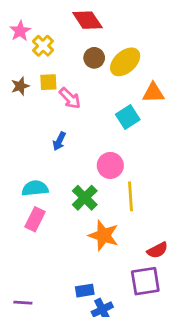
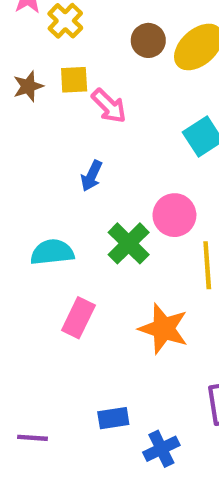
green cross: (85, 198) -> (129, 243), moved
pink rectangle: (35, 219) -> (78, 318), moved
blue rectangle: (85, 291) -> (113, 418), moved

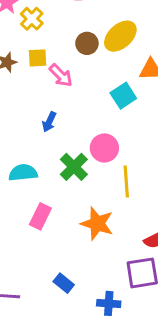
brown circle: (148, 40) -> (87, 43), moved
blue rectangle: (113, 418) -> (64, 283), turned 48
blue cross: (161, 449) -> (109, 303), moved, turned 30

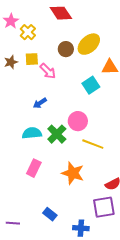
blue arrow: (49, 122) -> (40, 103), turned 32
cyan semicircle: (23, 173) -> (32, 133), moved
yellow line: (126, 181) -> (93, 144), turned -65

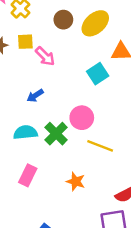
brown circle: (66, 49) -> (63, 20), moved
orange star: (73, 173) -> (76, 181), size x0.7

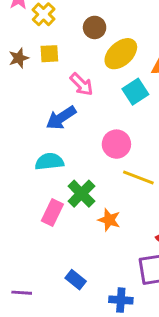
yellow ellipse: (95, 23) -> (121, 54), moved
pink arrow: (45, 56) -> (81, 84), moved
blue arrow: (35, 96) -> (61, 118), size x1.5
green cross: (56, 134) -> (81, 194), moved

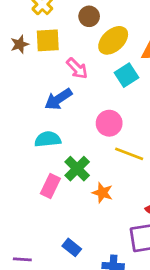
yellow square: (49, 54) -> (48, 40), size x1.4

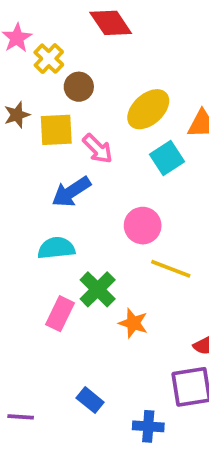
brown circle: (89, 16) -> (79, 87), moved
yellow square: (48, 40) -> (56, 130), moved

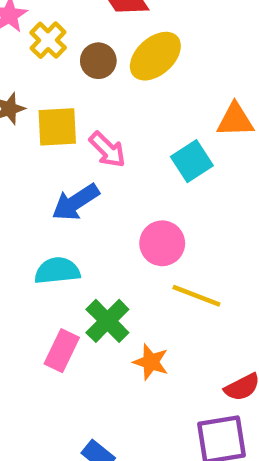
brown circle: (79, 87) -> (98, 61), moved
yellow ellipse: (148, 109) -> (155, 56), moved

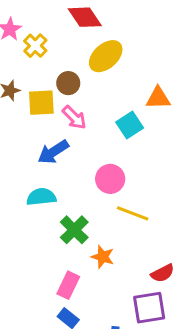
brown circle: (98, 61) -> (68, 83), moved
pink rectangle: (62, 351) -> (68, 285), moved

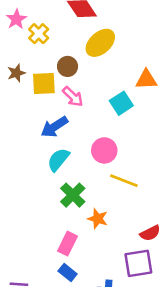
cyan semicircle: (41, 197) -> (58, 160), moved, turned -45

